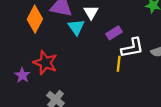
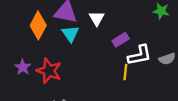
cyan triangle: (76, 27) -> (70, 34), moved
purple star: (22, 75) -> (23, 67), moved

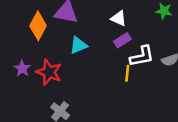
white triangle: (97, 18) -> (119, 18), moved, turned -35
cyan triangle: (70, 34) -> (78, 45), moved, turned 42

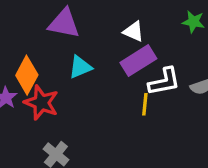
orange diamond: (38, 26) -> (27, 75), moved
purple rectangle: (122, 40) -> (138, 61), size x1.5

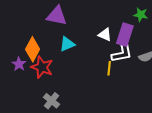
white triangle: (134, 31) -> (105, 35), moved
purple rectangle: (138, 61) -> (125, 35), moved, turned -40

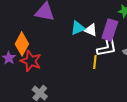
cyan triangle: (67, 44) -> (78, 28), moved

